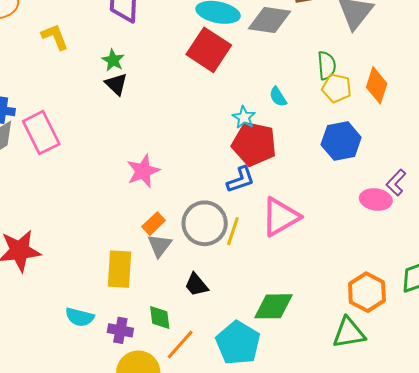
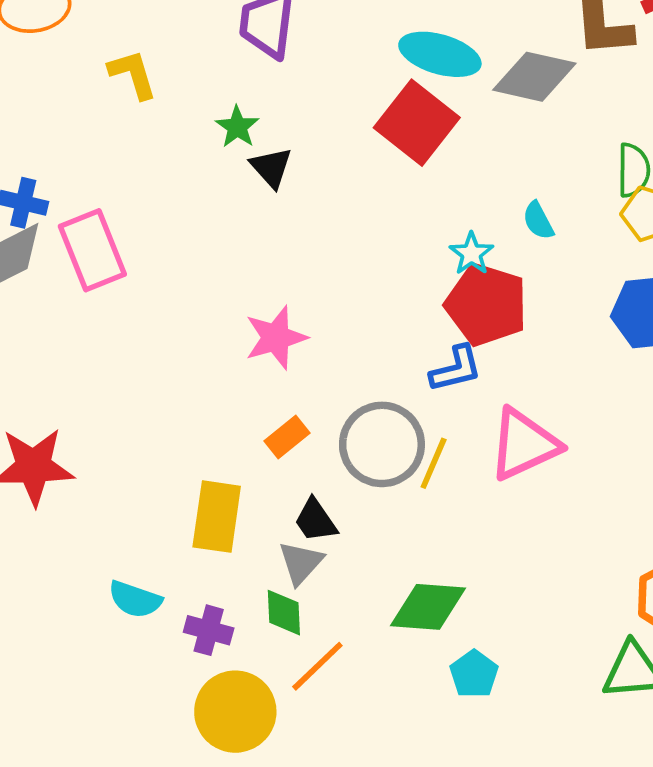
black triangle: (116, 84) -> (271, 167), moved
gray triangle: (160, 245) -> (301, 563), moved
black trapezoid: (196, 285) -> (316, 520), moved
green diamond: (273, 306) -> (428, 607), moved
cyan pentagon: (238, 343) -> (474, 674), moved, size x0.6

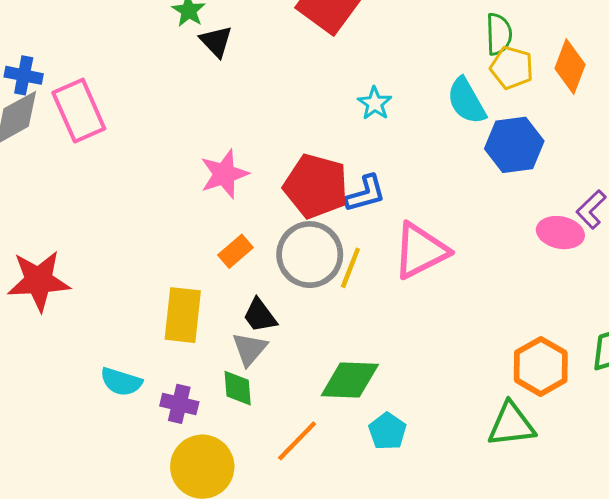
cyan semicircle: (538, 221) -> (466, 101), moved, size x1.6
red pentagon: (486, 305) -> (316, 186), moved
orange line: (317, 666) -> (297, 441), moved

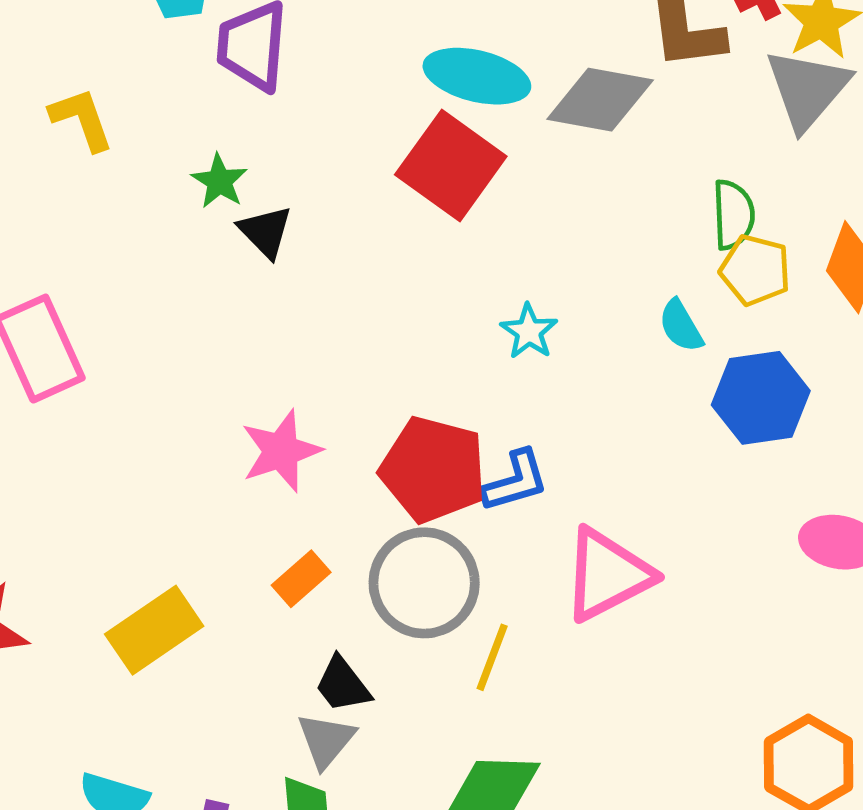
cyan semicircle: (466, 101) -> (681, 326), size x0.7
yellow line: (350, 268) -> (492, 657), moved
yellow rectangle: (183, 315) -> (154, 630), moved, turned 50

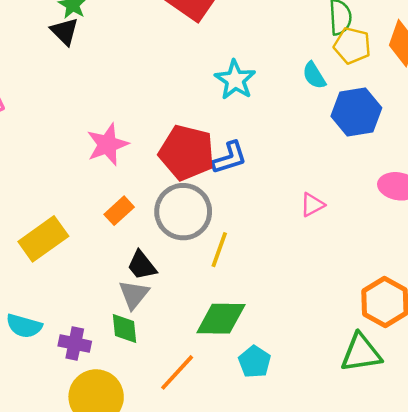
black triangle: (266, 232) -> (65, 31), moved
cyan star: (529, 332) -> (235, 80), size x1.4
pink triangle: (607, 575) -> (312, 205), moved, size x0.5

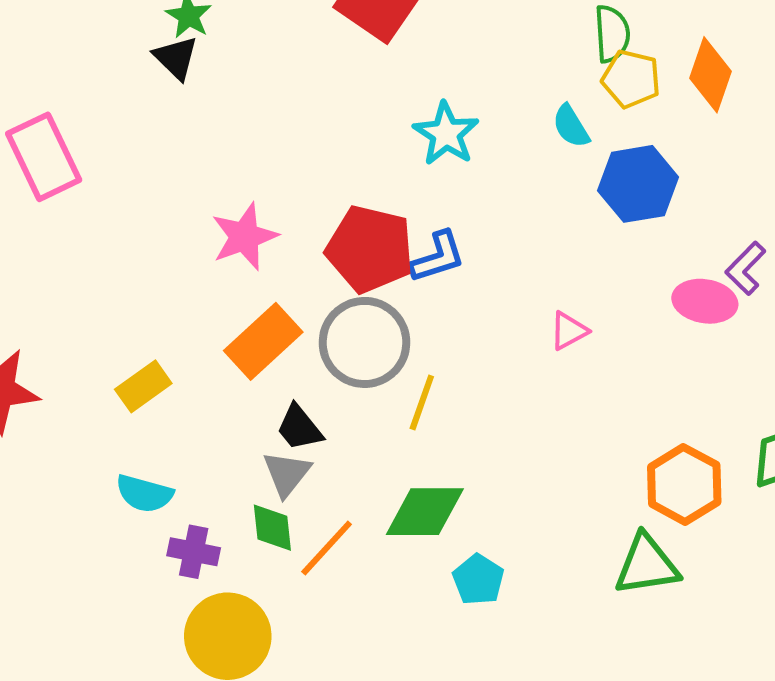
orange rectangle: (119, 211) -> (263, 341), size x1.6
yellow rectangle: (43, 239) -> (143, 386), size x0.7
cyan semicircle: (24, 326) -> (144, 494), moved
orange line: (177, 372) -> (327, 548), moved

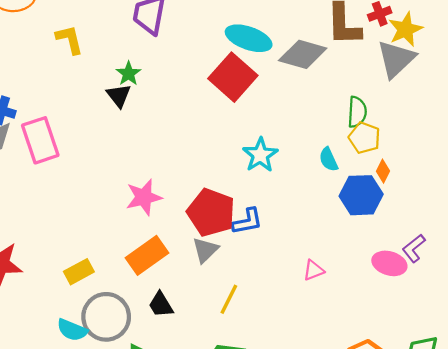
orange diamond: (710, 75) -> (383, 171), moved, size x0.6
gray circle: (365, 342) -> (106, 317), moved
gray triangle: (287, 474) -> (205, 250), moved

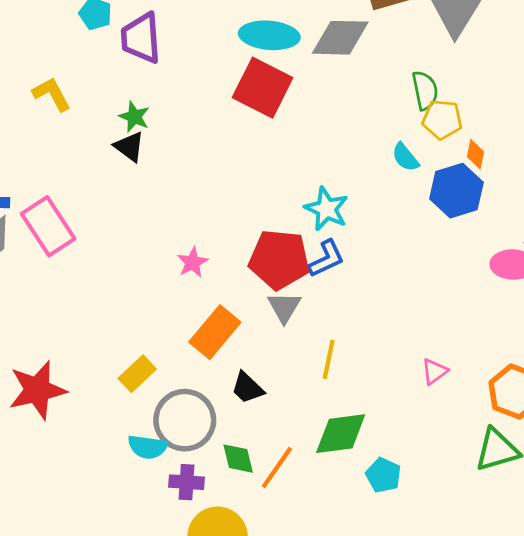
cyan star: (260, 155) -> (326, 209), moved
pink star: (144, 197) -> (192, 262), size x0.7
pink triangle: (314, 270) -> (434, 371), moved

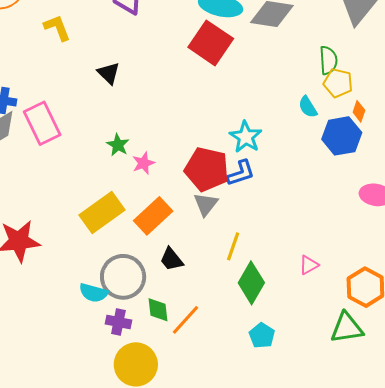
green star: (134, 117) -> (118, 145), moved
yellow rectangle: (137, 374) -> (102, 212), moved, size x1.6
green diamond: (341, 434) -> (251, 283), moved, turned -60

